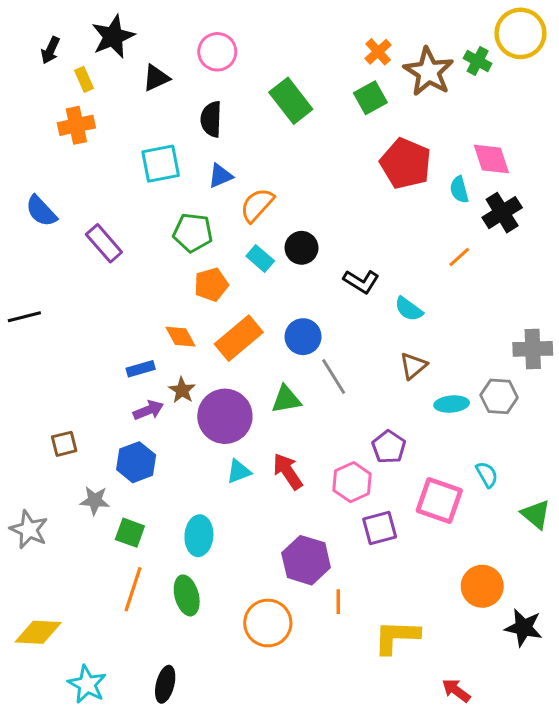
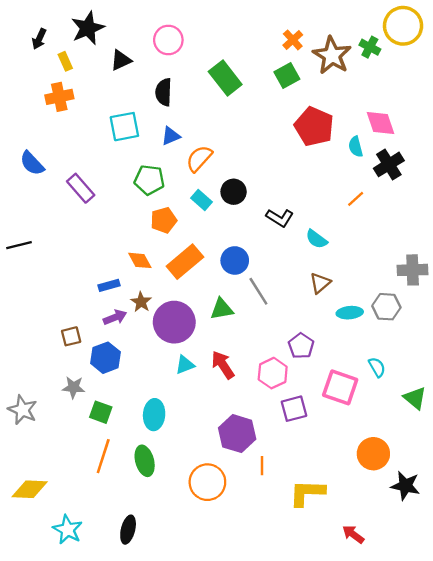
brown square: (64, 444) -> (71, 336), moved

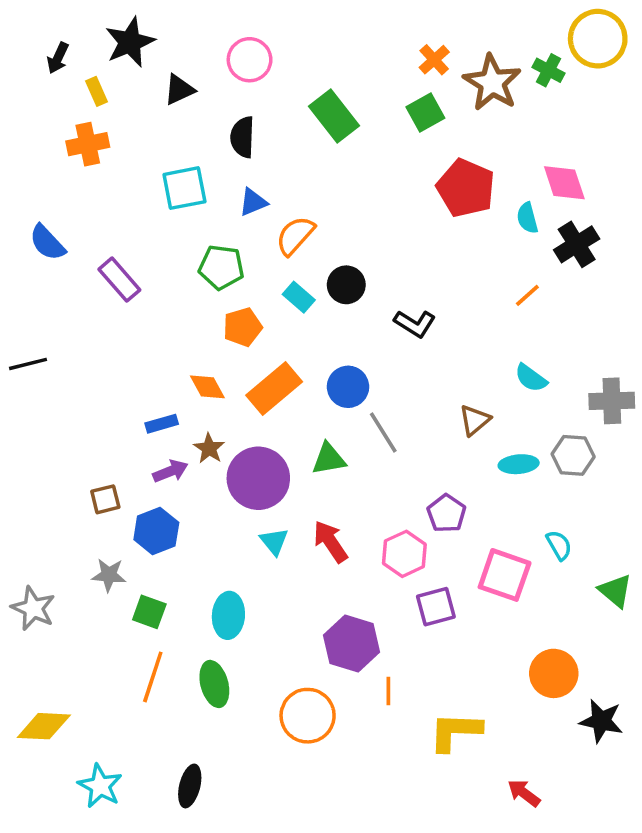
cyan semicircle: (317, 239) -> (531, 378), moved
cyan triangle: (185, 365) -> (274, 542), turned -48

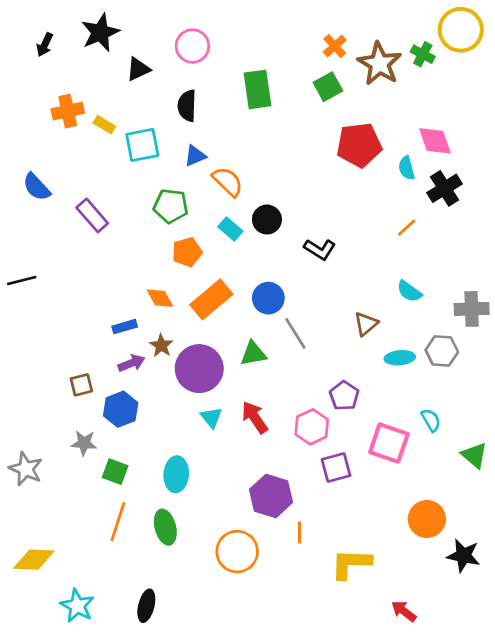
yellow rectangle: (97, 91) -> (104, 125), moved, turned -35
green rectangle: (334, 116) -> (257, 89), turned 30
red pentagon: (466, 188) -> (359, 145), turned -30
orange semicircle: (295, 236) -> (228, 182), turned 92

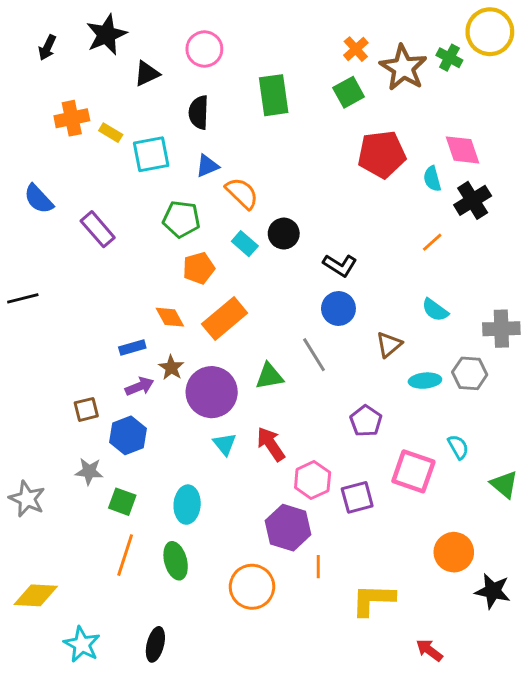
blue circle: (268, 298) -> (338, 309), moved
pink hexagon: (312, 427) -> (313, 480), moved

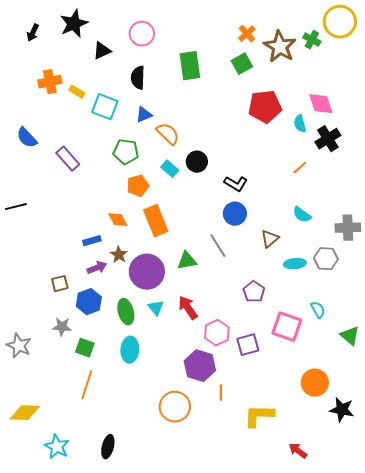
cyan square: (151, 154) -> (105, 107), turned 32
orange rectangle: (225, 319) -> (156, 221), turned -72
green ellipse: (176, 561) -> (126, 312), moved

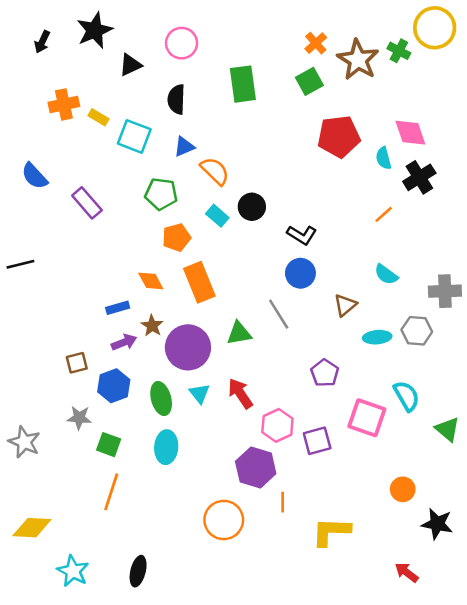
cyan semicircle: (318, 310) -> (407, 396), size x1.4
orange circle: (315, 383) -> (403, 489), size x0.7
red arrow: (298, 451) -> (407, 572), moved

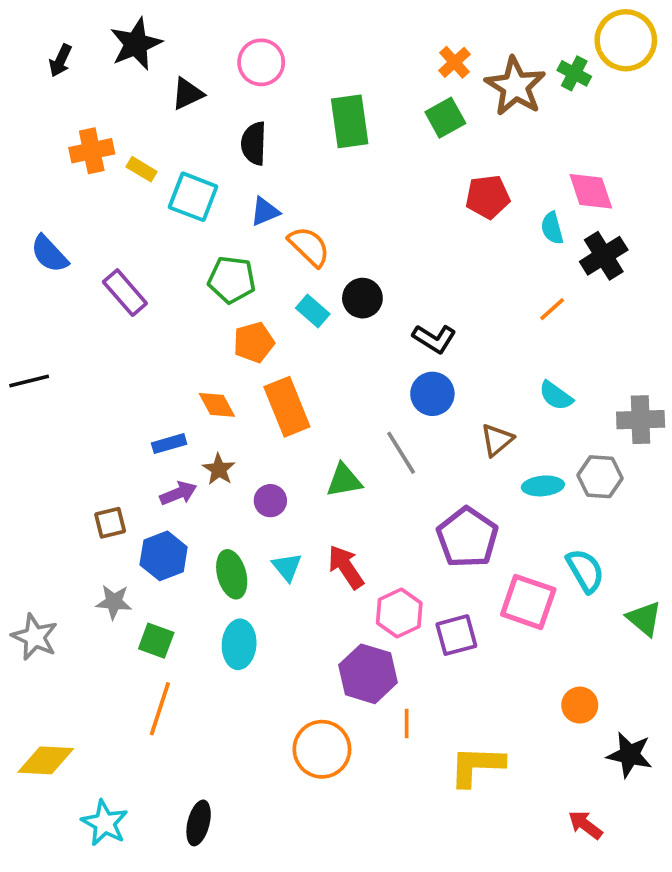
red pentagon: (339, 136) -> (488, 197), size x0.7
purple circle: (188, 347) -> (270, 501), size x0.5
purple pentagon: (325, 373) -> (467, 537), size x1.5

